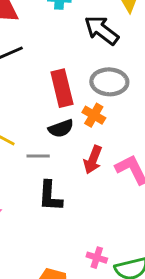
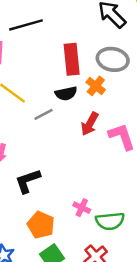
gray line: (38, 156) -> (44, 114), turned -36
black L-shape: (50, 196) -> (28, 181), moved, turned 60

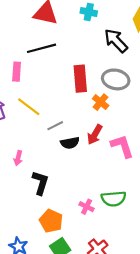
black semicircle: (66, 93) -> (70, 143), moved
black L-shape: (28, 181) -> (40, 183), turned 125
green semicircle: (110, 221) -> (114, 199), moved

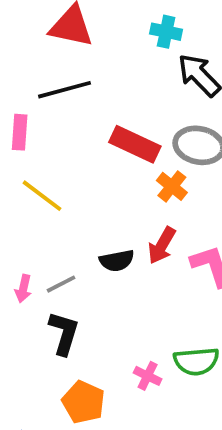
cyan cross: (89, 12) -> (166, 32), moved
red rectangle: (80, 79) -> (135, 144), turned -60
gray line: (55, 126) -> (61, 284), moved

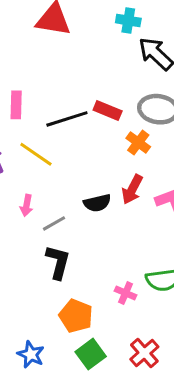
black line: (64, 90) -> (67, 119), moved
red rectangle: (135, 144) -> (108, 110), size x0.7
pink arrow: (23, 289) -> (27, 205), moved

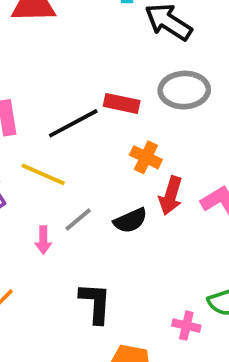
orange cross: (138, 143) -> (146, 157), moved
gray line: (54, 223) -> (78, 219), moved

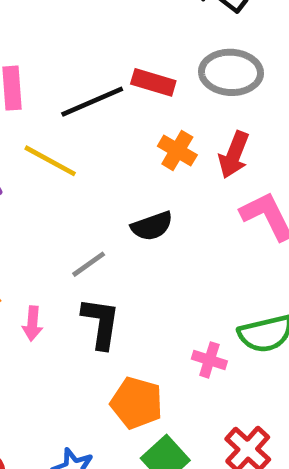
red arrow: (171, 196) -> (234, 155), moved
gray line: (78, 219) -> (89, 264), moved
pink arrow: (43, 240) -> (32, 323), moved

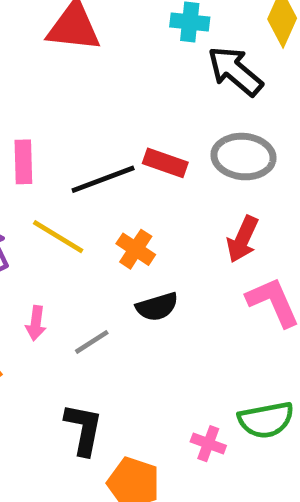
orange cross: (177, 151) -> (136, 249), moved
pink arrow: (32, 323) -> (36, 323), moved
black L-shape: (101, 323) -> (84, 429), moved

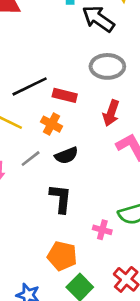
red rectangle: (165, 163) -> (65, 95), moved
gray line: (92, 342) -> (31, 159), moved
black L-shape: (84, 429) -> (61, 199), moved

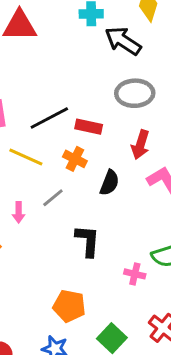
black semicircle: (66, 155) -> (109, 183), moved, turned -45
orange pentagon: (62, 256) -> (69, 306), moved

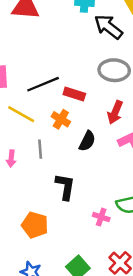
gray line: (53, 198) -> (40, 149), turned -60
orange pentagon: (69, 306) -> (35, 225), moved

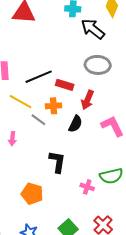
red arrow: (115, 112) -> (88, 100), moved
orange cross: (61, 119) -> (54, 106), turned -35
gray line: (40, 149) -> (38, 120), moved, turned -49

